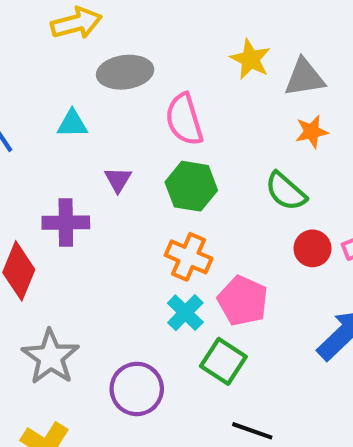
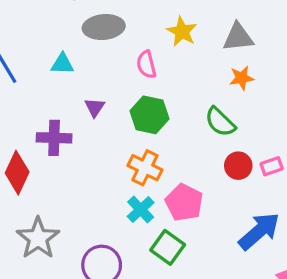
yellow star: (250, 59) -> (182, 32), moved
pink semicircle: (184, 119) -> (146, 65), size x0.7

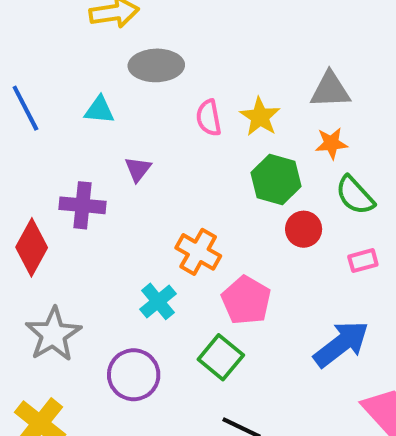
yellow star: (182, 32) -> (260, 117), moved
green hexagon: (150, 115) -> (276, 179), moved
green semicircle: (220, 122) -> (355, 195), moved
red circle: (238, 166) -> (304, 229), moved
cyan cross: (141, 210) -> (158, 301), moved

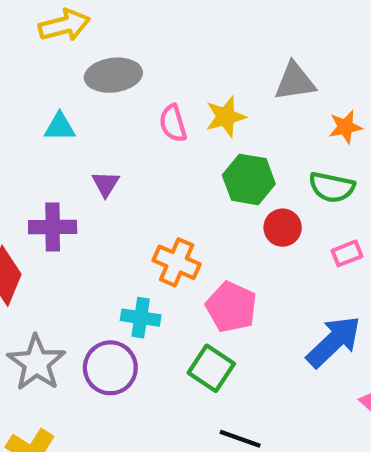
yellow star: (260, 117) -> (226, 117), turned 30
orange star: (331, 143) -> (345, 127), moved
green semicircle: (355, 195) -> (332, 187), turned -30
cyan cross: (158, 301) -> (141, 318), turned -36
purple circle: (134, 375) -> (110, 368), moved

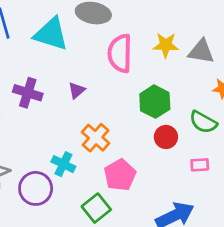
yellow star: (226, 117) -> (166, 45), moved
pink semicircle: (173, 123) -> (120, 53), size x1.6
cyan triangle: (60, 127) -> (51, 34), size x1.8
purple triangle: (106, 184) -> (77, 90), moved

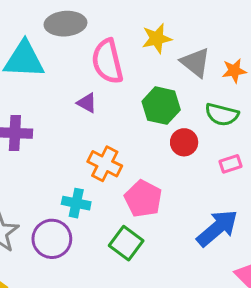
gray triangle: (201, 52) -> (196, 62), moved, turned 44
purple triangle: (77, 90) -> (87, 103), moved, turned -36

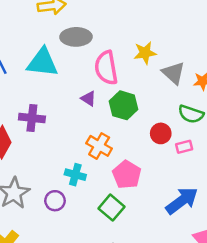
green hexagon: (161, 106) -> (124, 105), moved
pink rectangle: (230, 164) -> (184, 147), moved
purple circle: (52, 239) -> (55, 201), size x0.7

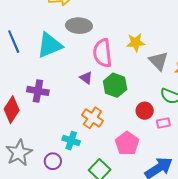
cyan triangle: (42, 62) -> (50, 45), turned -32
pink pentagon: (127, 175) -> (127, 143), moved

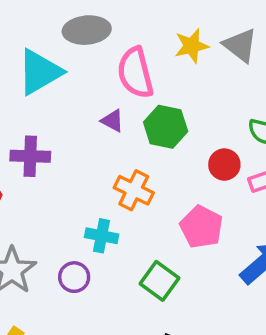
gray triangle: (158, 61) -> (240, 45), moved

